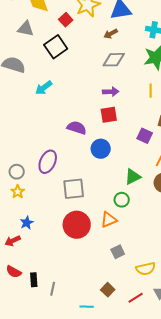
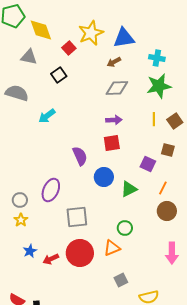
black square: (56, 47) -> (59, 75), size x0.7
purple semicircle: (77, 128) -> (80, 156), turned 48
green triangle: (133, 177) -> (129, 189), moved
red arrow: (13, 241) -> (51, 259), moved

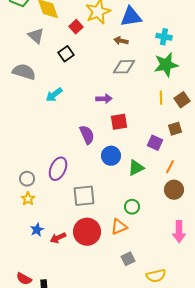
gray triangle: (29, 57) -> (36, 36), turned 30
brown arrow: (114, 62) -> (121, 41), turned 40
purple arrow: (114, 120) -> (104, 99), moved
brown square: (168, 150) -> (175, 129), turned -32

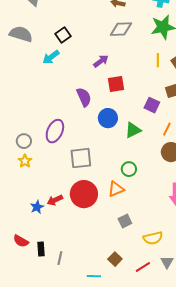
black square: (66, 54) -> (63, 35), moved
purple arrow: (104, 99) -> (101, 61), turned -35
blue star: (37, 230) -> (37, 207), moved

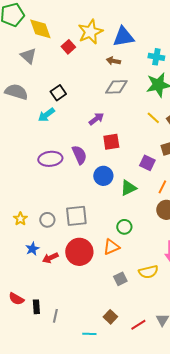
yellow line: (158, 60) -> (153, 118), turned -48
purple ellipse: (55, 131) -> (50, 159), moved, turned 60
gray circle: (24, 141) -> (47, 220), moved
blue star: (37, 207) -> (32, 249), moved
yellow semicircle: (153, 238) -> (148, 272), moved

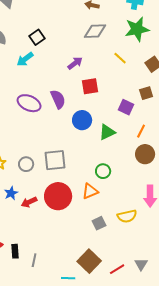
yellow line: (153, 118) -> (120, 58), moved
purple ellipse: (50, 159) -> (29, 103), turned 30
brown square: (110, 317) -> (89, 261), size x1.6

